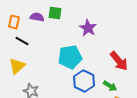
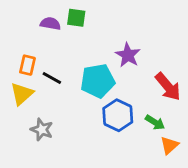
orange rectangle: (14, 22) -> (27, 65), moved
purple star: (88, 28) -> (128, 55), moved
black line: (22, 41) -> (52, 78), moved

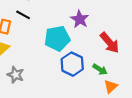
black line: (52, 78) -> (23, 15), moved

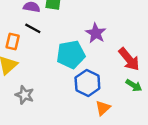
green arrow: (100, 69) -> (134, 85), moved
orange triangle: (111, 87) -> (103, 108), moved

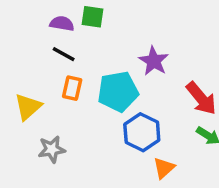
orange rectangle: (13, 41) -> (72, 88), moved
gray star: (25, 95) -> (52, 149), turned -30

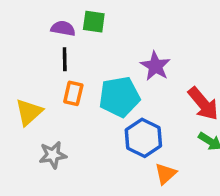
black line: (64, 54) -> (65, 59), turned 60

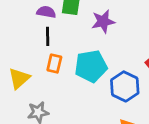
purple star: (155, 66) -> (103, 21), moved, turned 30
blue hexagon: (143, 138) -> (125, 86), moved

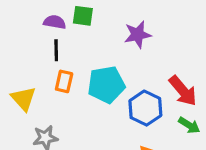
purple star: (103, 21) -> (138, 35), moved
yellow triangle: (19, 78) -> (23, 99), turned -30

